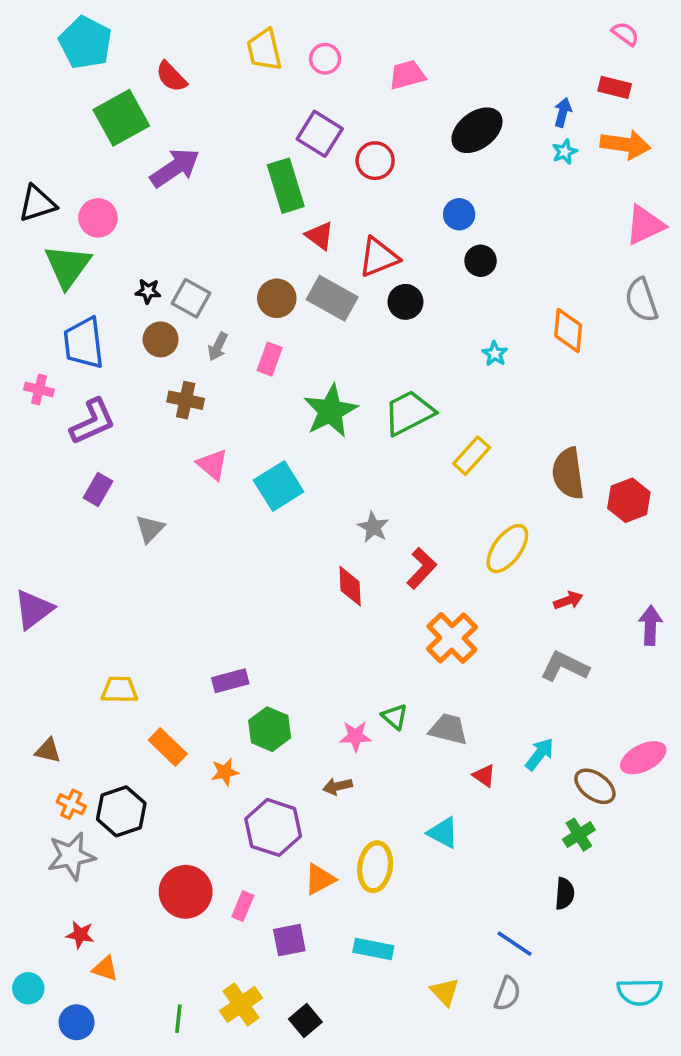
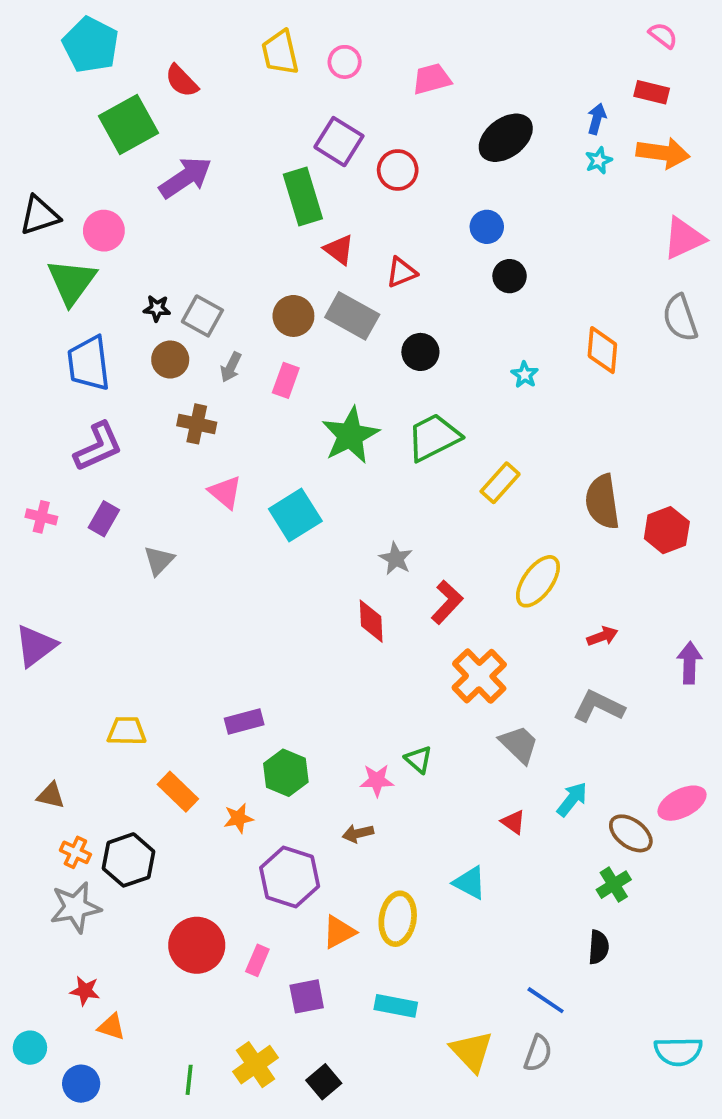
red triangle: (379, 257) -> (401, 272), size x0.7
black circle: (405, 302) -> (420, 352), moved
pink cross: (39, 389) -> (41, 517), moved
gray trapezoid: (448, 729) -> (519, 744), moved, turned 30
yellow triangle: (445, 992) -> (472, 1051), size x1.4

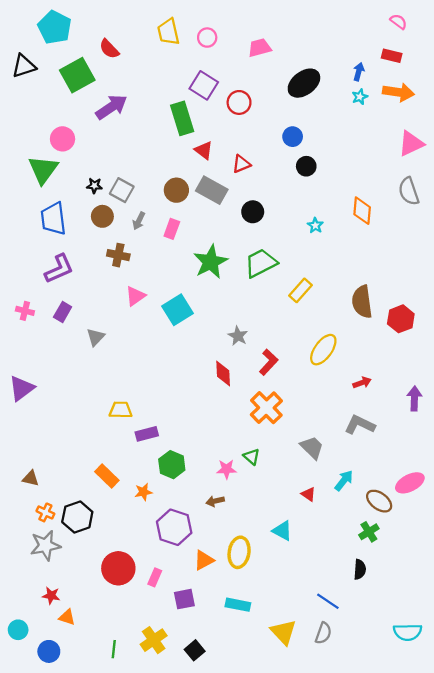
black triangle: (39, 215) -> (24, 66), moved
pink triangle: (225, 492) -> (135, 296), turned 45
orange cross: (479, 676) -> (266, 408), moved
yellow trapezoid: (127, 731) -> (121, 410), moved

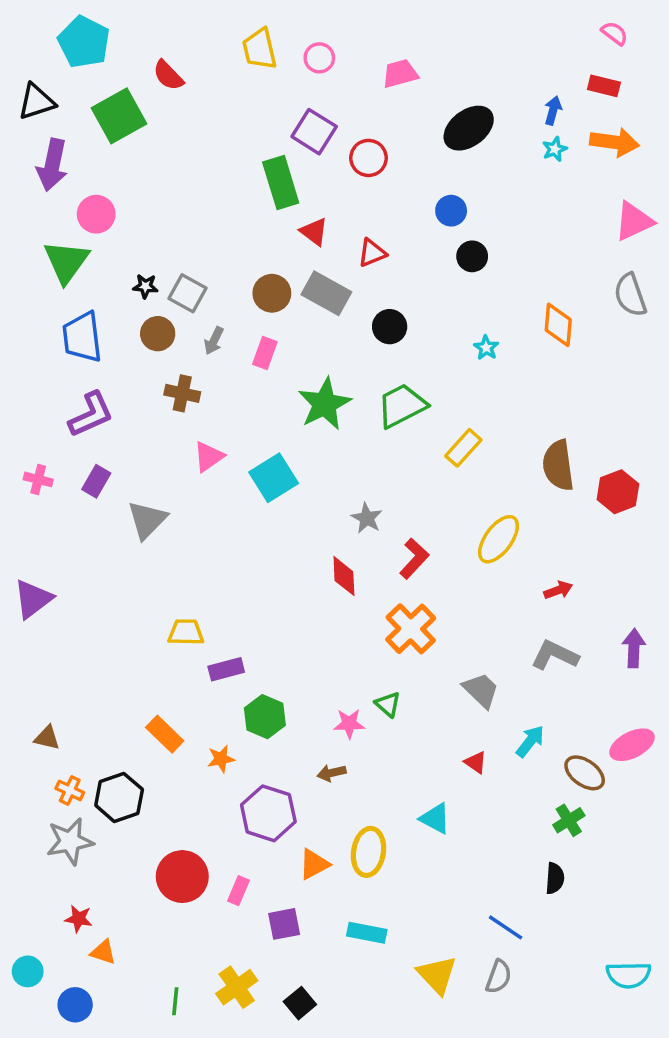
purple arrow: (111, 107) -> (52, 165), moved, turned 136
gray triangle: (96, 337) -> (147, 520), size x1.4
purple arrow: (414, 399) -> (634, 648), moved

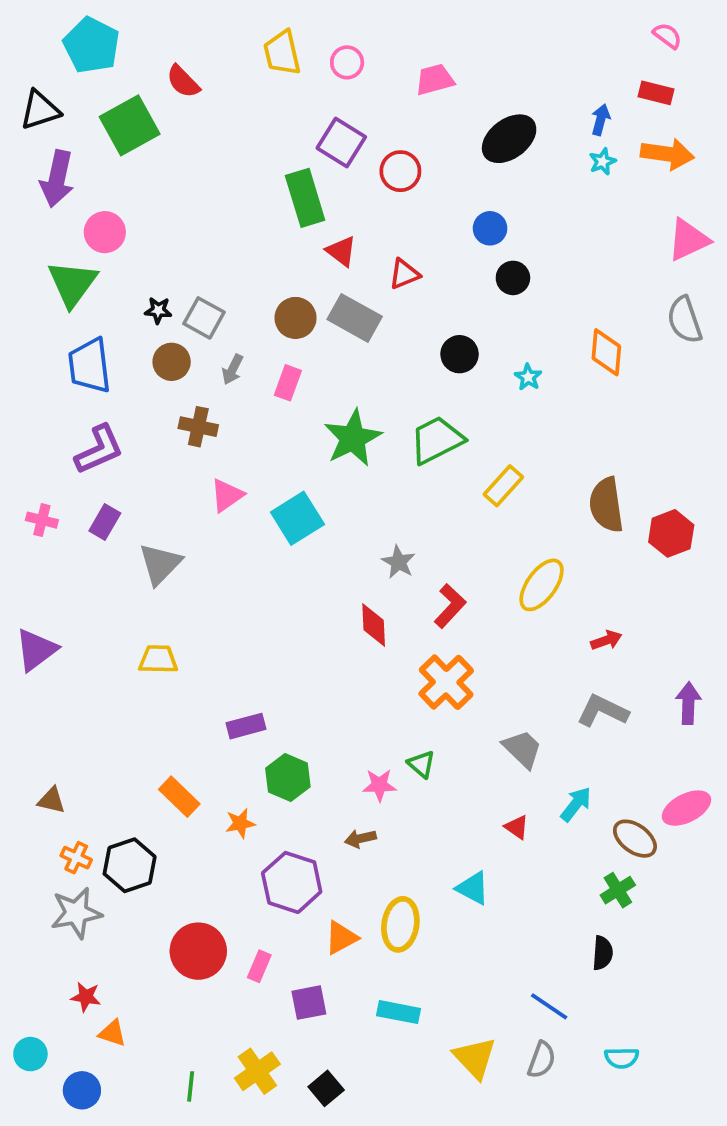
black circle: (390, 327) -> (460, 354), moved
yellow trapezoid: (186, 632) -> (158, 659), moved
cyan semicircle: (629, 975) -> (622, 1058), moved, size x0.7

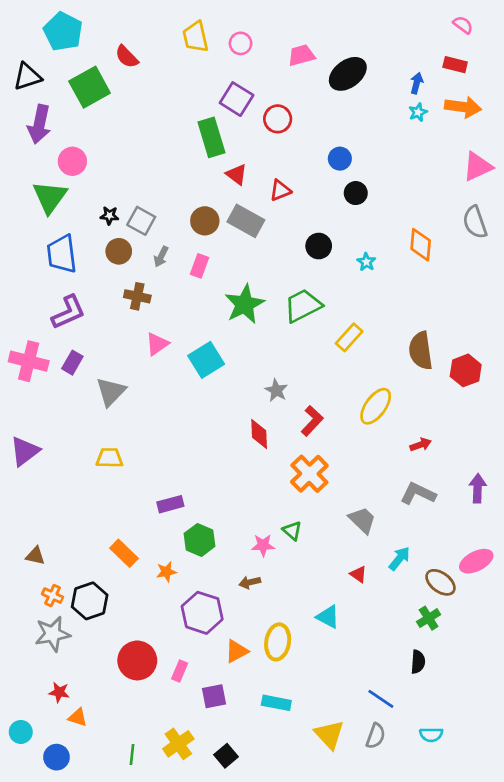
black ellipse: (509, 139) -> (348, 74), moved
pink cross: (42, 520) -> (29, 361), size x1.8

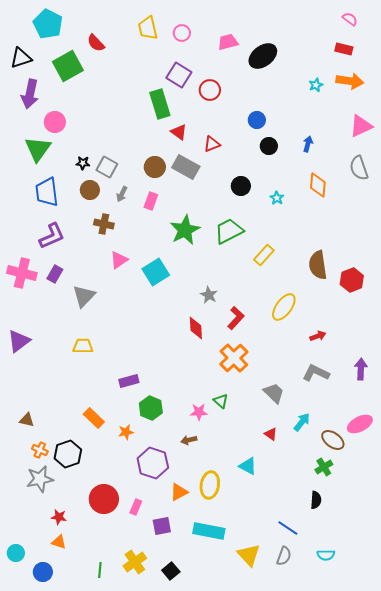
blue arrow: (417, 83) -> (308, 144), moved
red star: (59, 692) -> (59, 517), moved
cyan rectangle: (276, 703) -> (209, 531), size x1.4

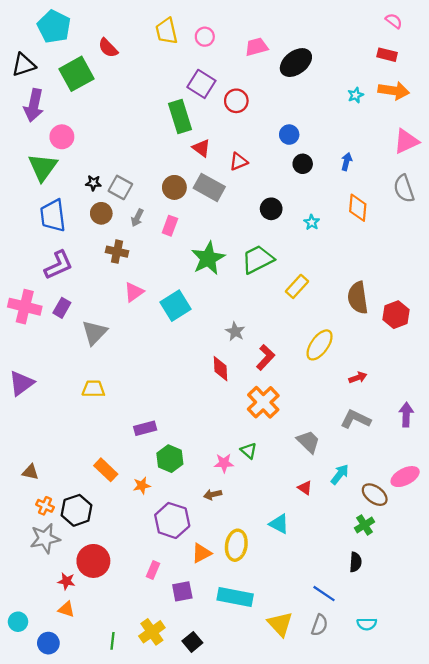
red circle: (104, 499) -> (93, 561), moved

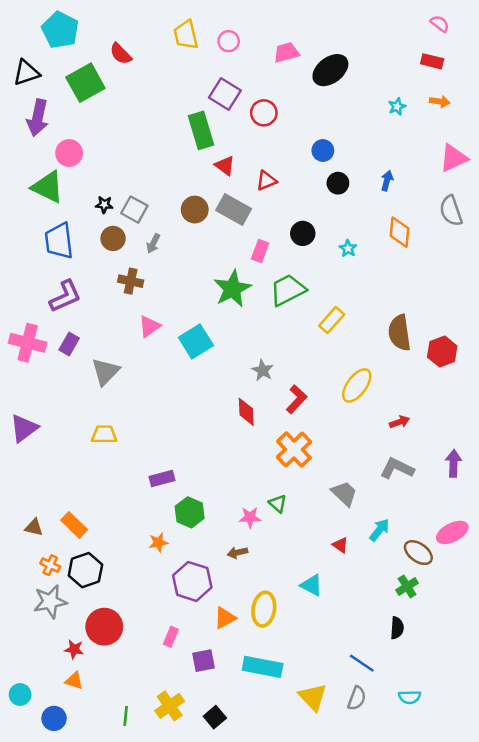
orange arrow: (394, 91) -> (440, 102), size x0.6
green triangle: (43, 167) -> (48, 187), turned -40
pink rectangle: (170, 226) -> (260, 251), moved
orange rectangle: (106, 470) -> (74, 525), moved

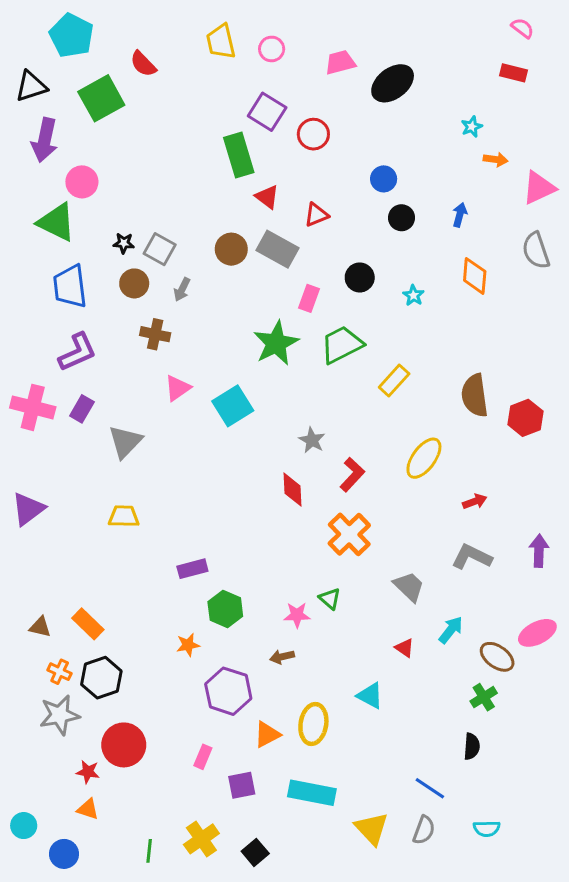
orange arrow: (440, 102) -> (496, 159), moved

